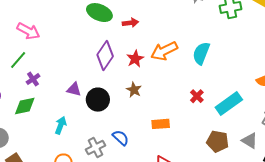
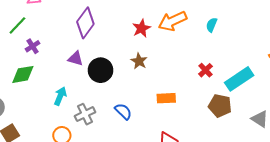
cyan semicircle: (201, 53) -> (212, 25), size x0.6
purple diamond: (105, 56) -> (85, 23), moved
brown pentagon: (218, 141) -> (220, 106), moved
gray cross: (96, 148) -> (85, 114), moved

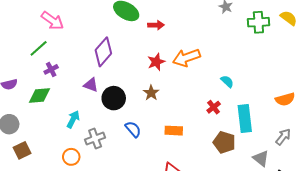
cyan semicircle: (212, 25) -> (227, 81), moved, turned 104
cyan rectangle: (239, 79) -> (245, 118), turned -68
blue semicircle: (123, 111) -> (133, 129), moved

